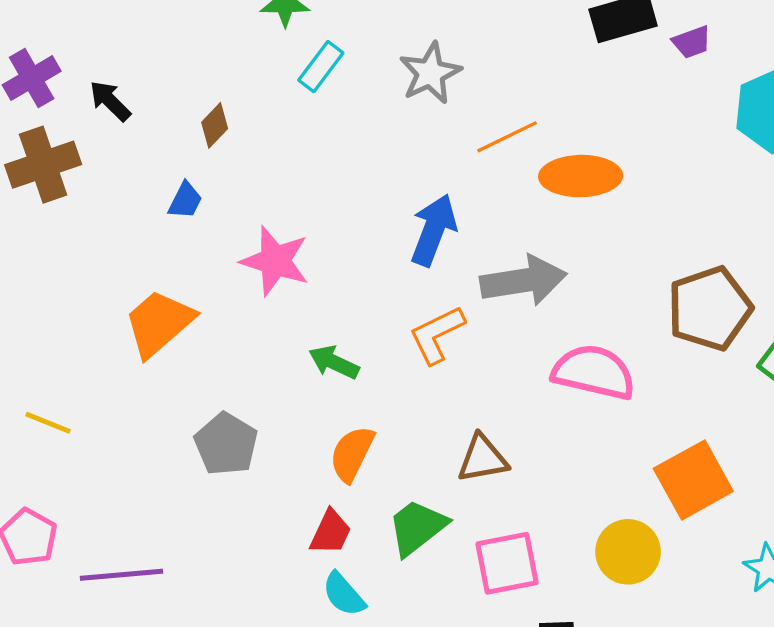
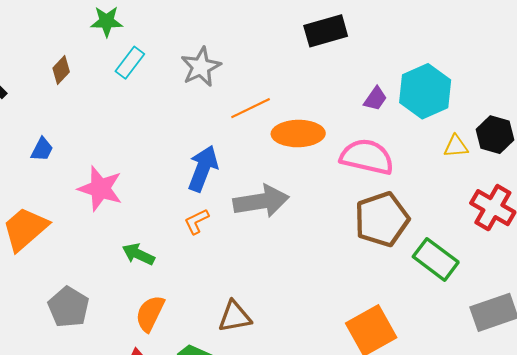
purple trapezoid: (692, 42) -> (375, 99), moved, turned -35
brown diamond: (215, 125) -> (61, 70), moved
orange L-shape: (437, 335) -> (197, 221), moved, size x0.7
pink semicircle: (594, 372) -> (367, 157), moved

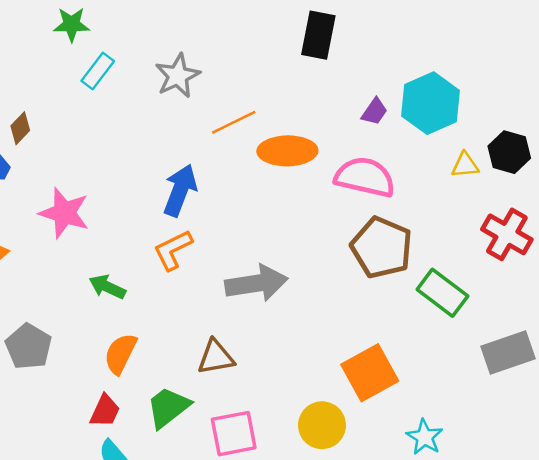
black rectangle: (326, 31) -> (318, 35), turned -63
brown diamond: (61, 70) -> (20, 128), moved
gray arrow: (261, 201) -> (256, 283), moved
brown pentagon: (382, 219) -> (382, 247), turned -30
orange L-shape: (197, 221) -> (173, 250), size x1.4

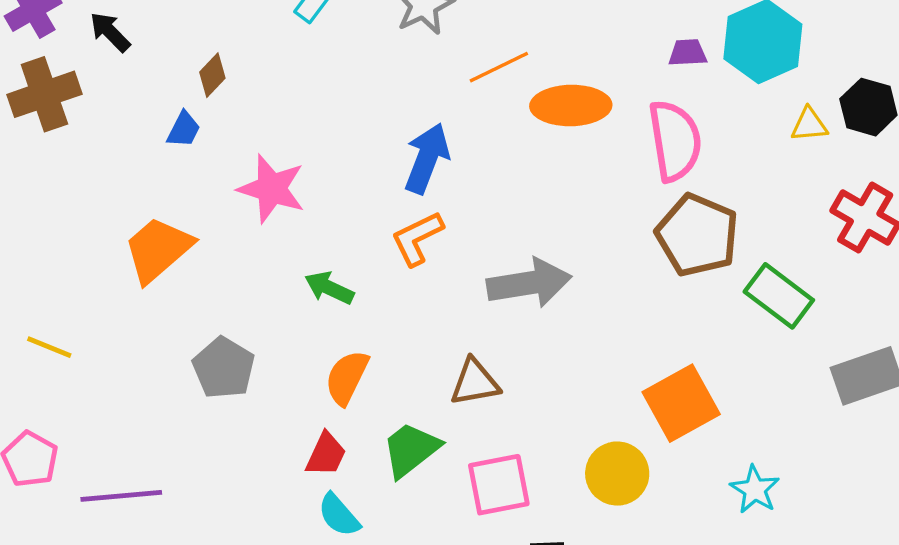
purple trapezoid: (374, 112) -> (688, 53), turned -128
pink semicircle: (365, 177) -> (675, 141), turned 68

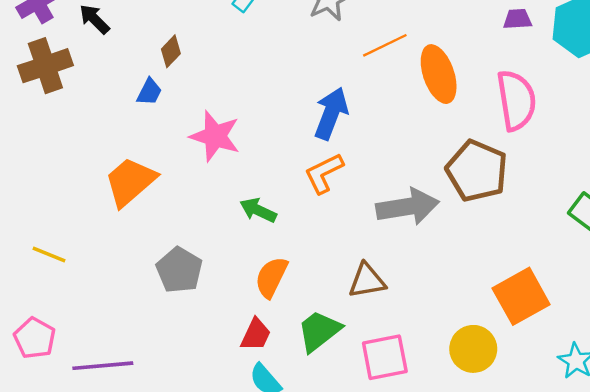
purple trapezoid: (688, 53) -> (517, 19), moved
orange ellipse: (571, 106) -> (439, 74), turned 72
brown pentagon: (697, 235) -> (477, 171), moved

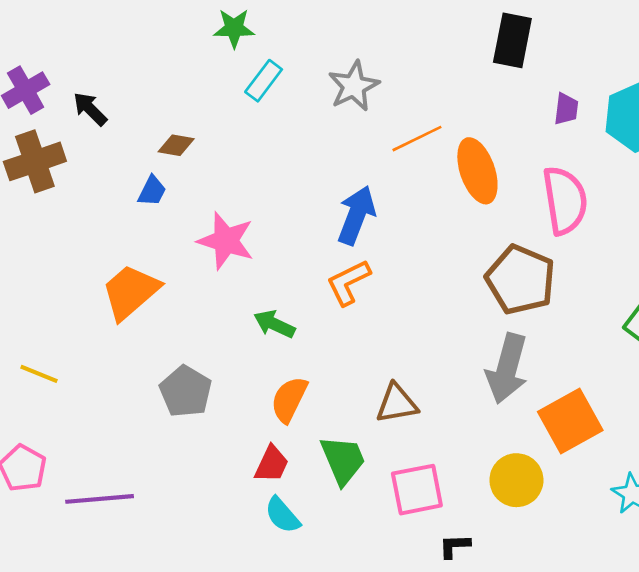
purple trapezoid: (517, 19) -> (566, 109), turned 100
brown diamond: (171, 51) -> (176, 145), turned 56
gray arrow: (408, 207) -> (507, 369), moved, turned 114
green trapezoid: (319, 331) -> (343, 460), turned 105

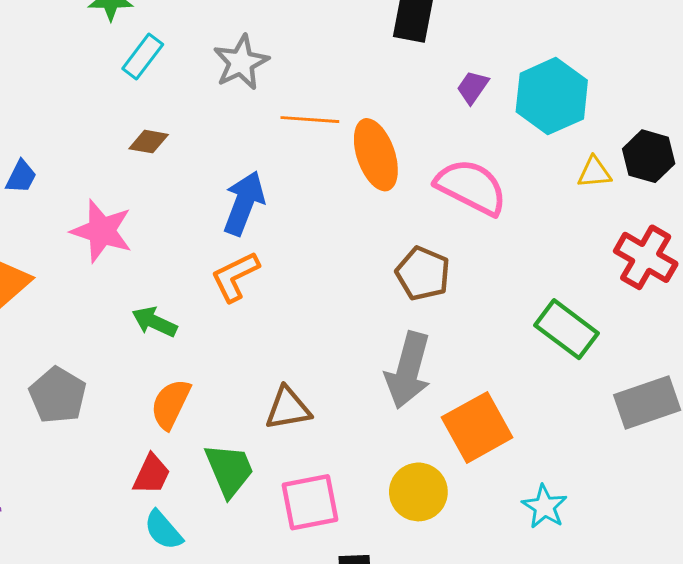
purple trapezoid: (566, 109) -> (473, 87), turned -152
orange line: (417, 139) -> (310, 120), turned 30
brown diamond: (176, 145) -> (149, 142), moved
pink semicircle: (565, 200) -> (471, 187), turned -54
brown pentagon: (520, 280) -> (423, 273), size x0.7

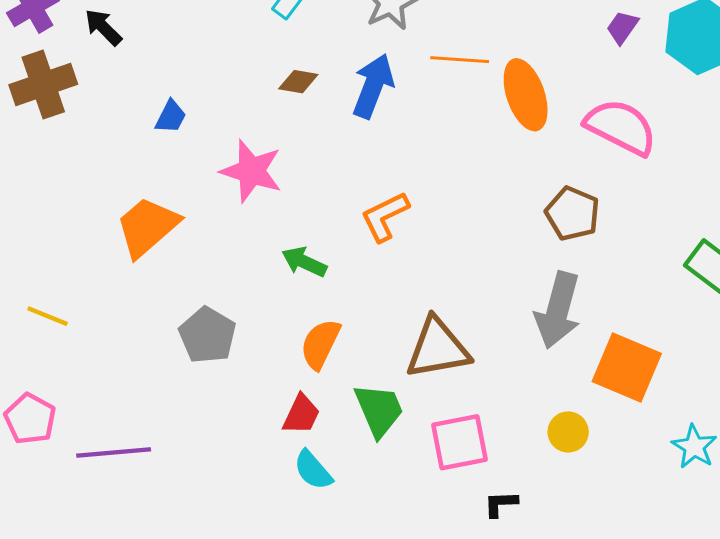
blue arrow: (244, 203) -> (373, 86), moved
brown triangle: (288, 408) -> (438, 348), size x1.4
orange square: (477, 427) -> (627, 367), turned -38
yellow circle: (418, 492) -> (568, 432), size x0.7

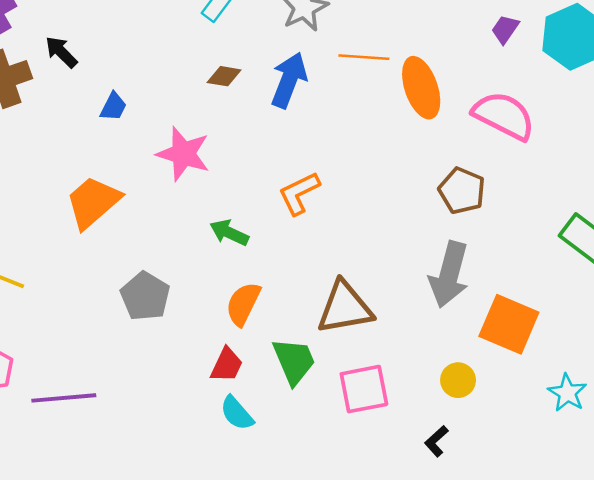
black arrow: (103, 27) -> (61, 52), moved
black L-shape: (501, 504) -> (436, 441), moved, turned -40

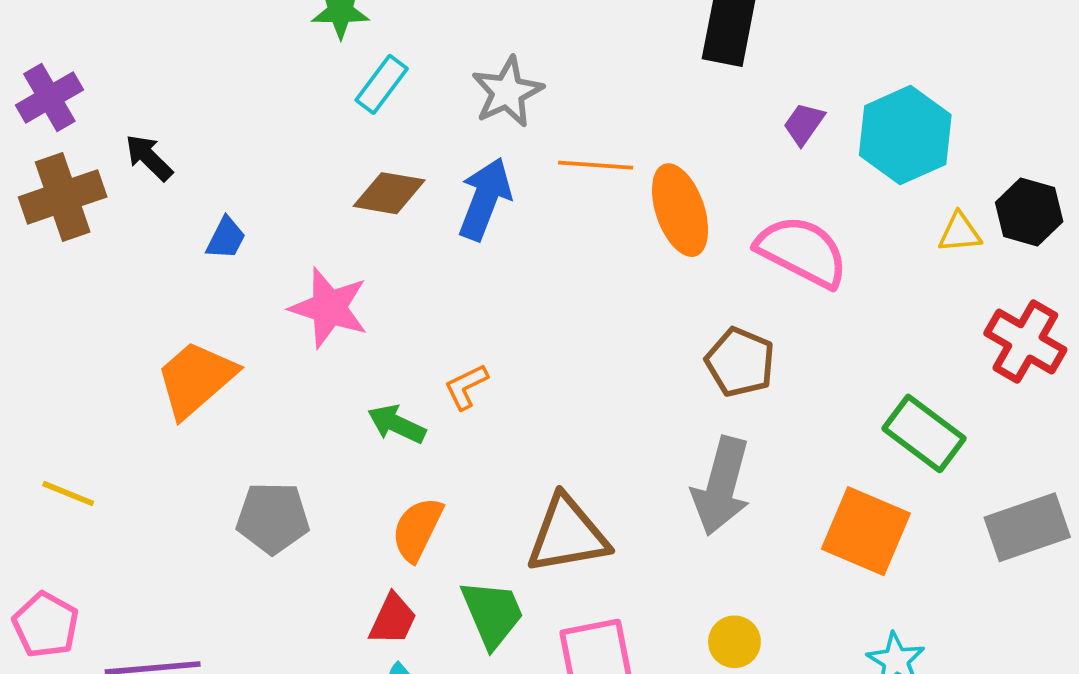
brown diamond: (224, 76) -> (389, 193), size x1.4
orange L-shape: (299, 193) -> (466, 387), moved, size x0.7
gray pentagon: (145, 296) -> (273, 518), turned -30
orange square: (509, 324) -> (866, 531), moved

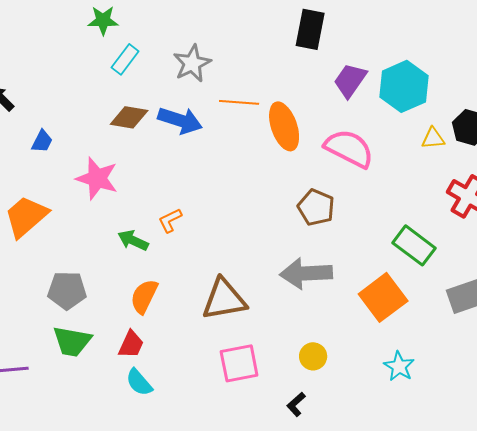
purple trapezoid: (804, 124) -> (350, 80), size x1.5
blue arrow: (485, 199) -> (180, 120), turned 87
gray arrow: (721, 486) -> (306, 273), turned 72
orange square: (866, 531) -> (383, 297), turned 30
green trapezoid: (492, 614) -> (72, 341), moved, turned 123

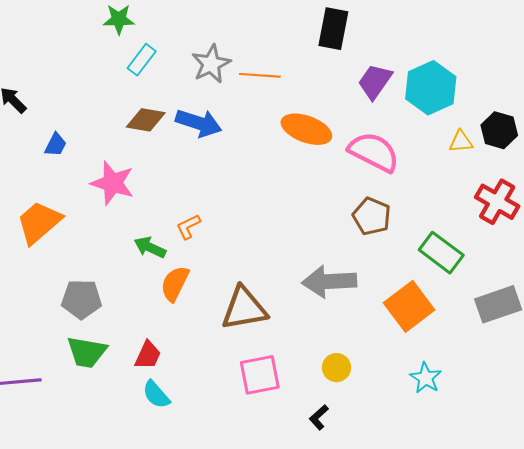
orange line: (239, 102) -> (260, 75), moved
orange ellipse: (284, 126) -> (306, 129), turned -51
brown pentagon: (316, 207) -> (372, 216), moved
orange semicircle: (144, 296) -> (175, 284), moved

